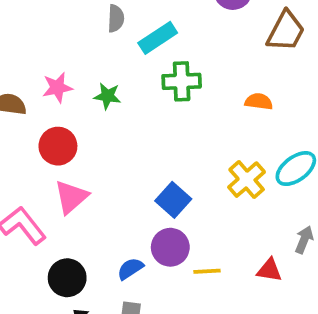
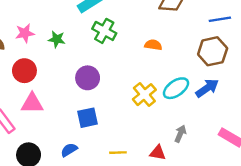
green cross: (182, 81) -> (104, 31), turned 30
pink triangle: (71, 197) -> (32, 103), turned 40
blue square: (173, 200) -> (87, 118), moved, turned 35
purple circle: (170, 247) -> (88, 78), moved

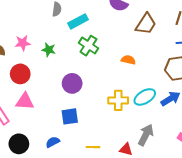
yellow cross: (144, 95) -> (118, 100), turned 36
gray arrow: (180, 134) -> (146, 135), size x1.5

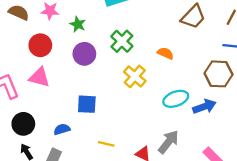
green cross: (89, 46) -> (122, 41), moved
purple circle: (72, 83) -> (84, 54), moved
yellow cross: (118, 100) -> (135, 76), moved, turned 30

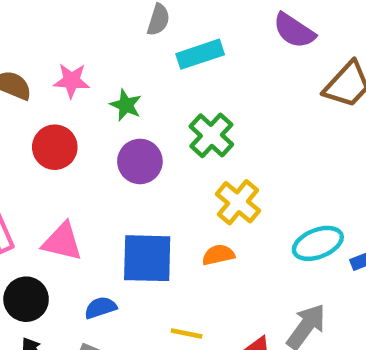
orange semicircle: (165, 53) -> (218, 255), moved, turned -35
pink triangle: (39, 77) -> (62, 242), moved
blue square: (87, 104) -> (147, 258), size x1.4

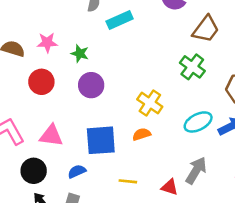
green cross: (211, 135) -> (192, 67), moved

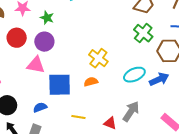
green cross: (192, 67) -> (143, 33), moved
purple circle: (91, 85) -> (44, 42), moved
pink triangle: (51, 136) -> (36, 65), moved

